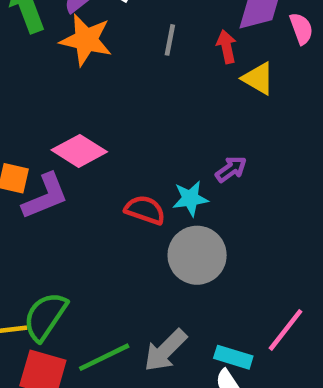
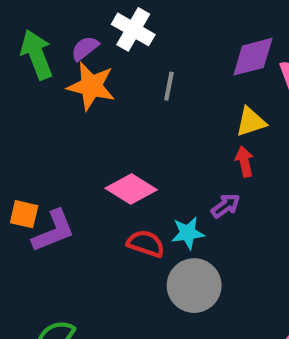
red arrow: (227, 47) -> (245, 162), moved
yellow triangle: (258, 78) -> (251, 122), turned -48
pink diamond: (79, 151) -> (131, 189), moved

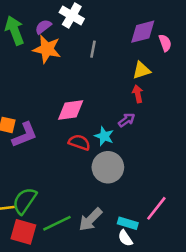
pink diamond: (131, 189) -> (71, 110), turned -40
cyan star: (188, 233) -> (104, 136), turned 30

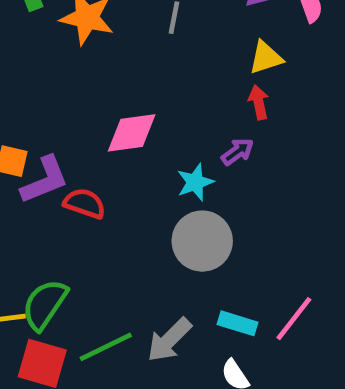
cyan star: (104, 136) -> (195, 182), turned 30
red semicircle: (79, 142) -> (85, 203), moved
cyan rectangle: (128, 223) -> (237, 323), moved

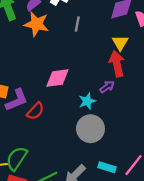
yellow triangle: (266, 58) -> (120, 43), turned -42
red arrow: (259, 102) -> (117, 64), size x1.6
red semicircle: (85, 203) -> (35, 111), turned 114

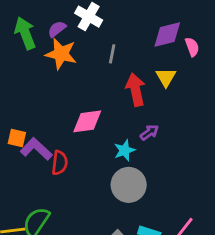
red arrow: (117, 64) -> (136, 90), moved
purple L-shape: (17, 100) -> (36, 149), turned -115
red semicircle: (35, 111) -> (60, 163), turned -36

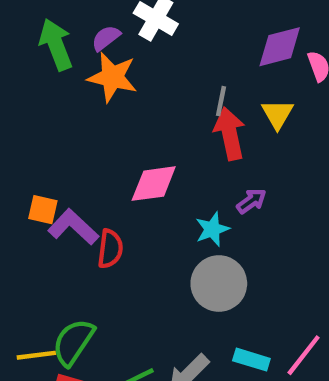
gray line: (112, 54) -> (221, 101), moved

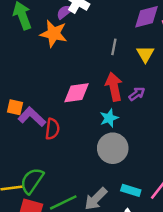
purple semicircle: (106, 38) -> (64, 12), moved
red arrow: (230, 134) -> (114, 87), moved
purple arrow: (251, 201) -> (137, 94), moved

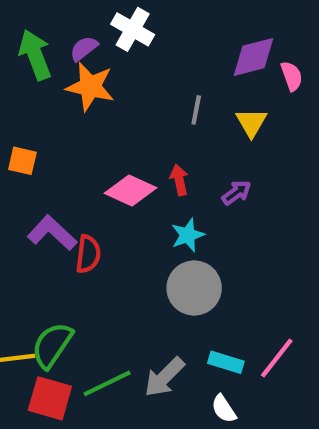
purple semicircle: (64, 12) -> (84, 48), moved
red arrow: (114, 87) -> (179, 180), moved, size x0.6
pink diamond: (77, 93) -> (130, 191), turned 32
orange square: (15, 107) -> (22, 161), moved

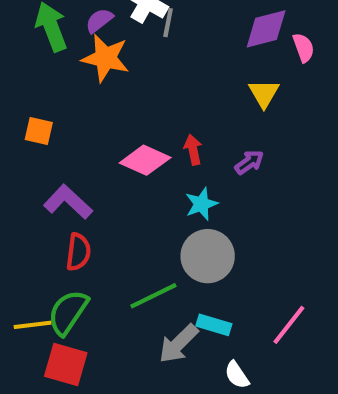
gray line: (196, 110) -> (168, 23), moved
red semicircle: (88, 254) -> (78, 252), moved
cyan rectangle: (226, 362) -> (214, 325), moved
green line: (107, 383) -> (153, 296), moved

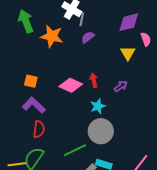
purple semicircle: (99, 21) -> (88, 37), moved
pink semicircle: (304, 48) -> (146, 39), moved
orange square: (39, 131) -> (31, 81), moved

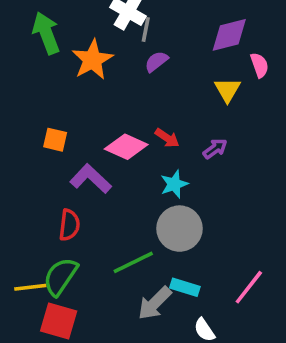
orange star: (52, 36) -> (92, 60), turned 30
red arrow: (94, 80) -> (167, 138), turned 136
purple L-shape: (34, 105) -> (91, 179), moved

